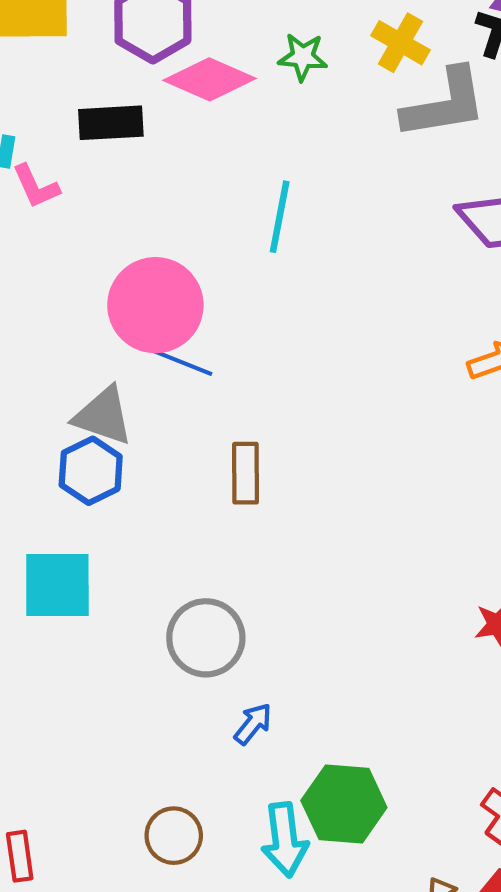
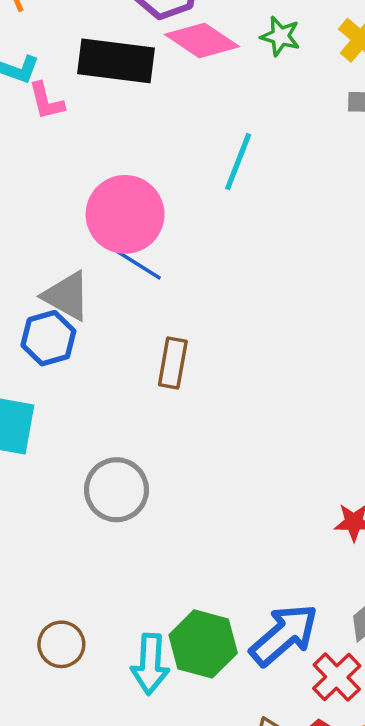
black rectangle: (111, 123) -> (116, 61), size x1.4
blue arrow: (253, 724) -> (284, 635), moved, size x2.0

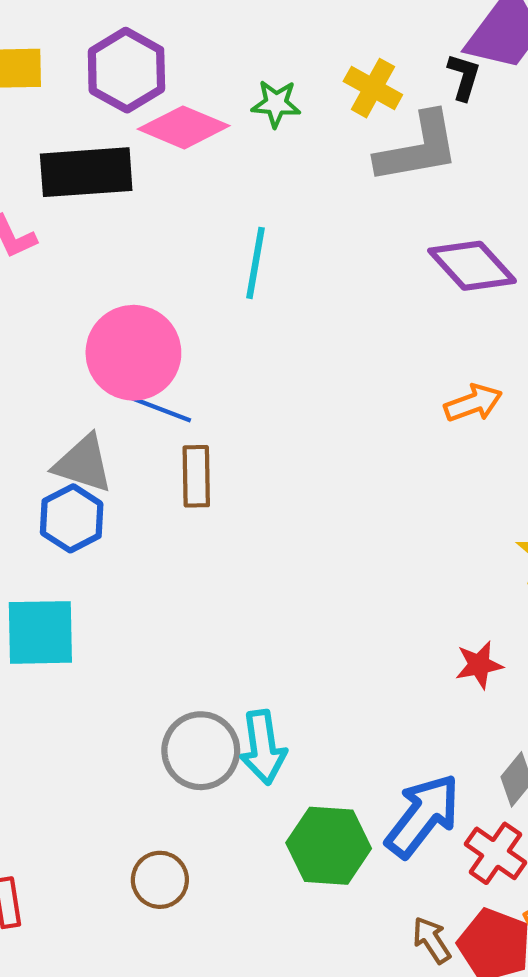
brown rectangle: (173, 363) -> (196, 476), moved
gray circle: (116, 490) -> (201, 751), moved
cyan arrow: (150, 664) -> (263, 747), moved

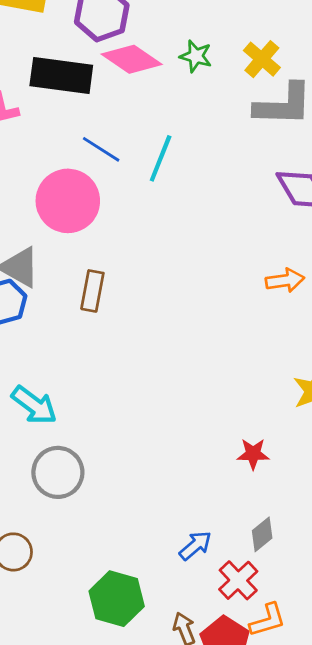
blue line: (161, 409) -> (101, 149), moved
cyan arrow: (263, 747) -> (34, 405), moved, turned -57
blue arrow: (423, 816) -> (195, 546), size x0.6
green hexagon: (329, 846) -> (117, 599), moved

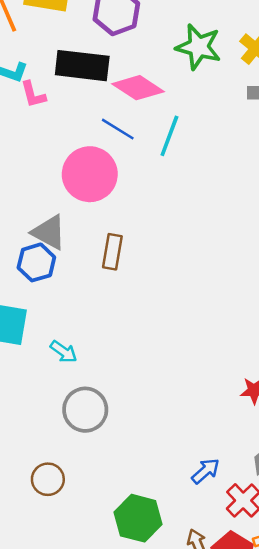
green star: (196, 56) -> (198, 47), size x1.6
pink diamond: (132, 59) -> (138, 88), moved
cyan arrow: (34, 405) -> (64, 352), size x0.7

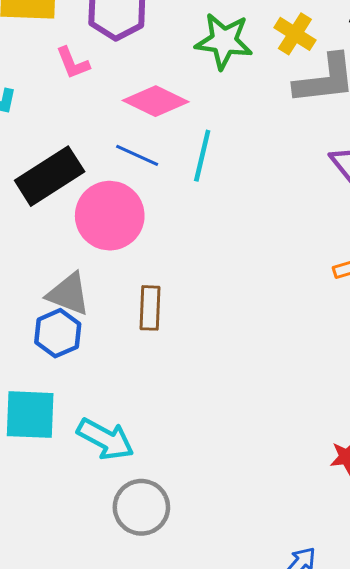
black rectangle: (82, 66) -> (50, 176), moved, turned -32
pink L-shape: (33, 94) -> (73, 63), moved
cyan arrow: (64, 352) -> (106, 439), size x1.6

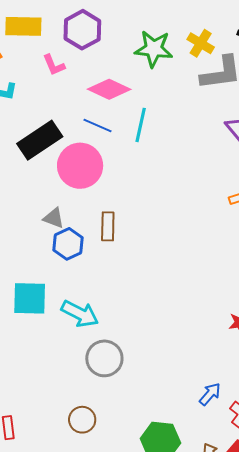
gray triangle: (69, 294) -> (54, 218), size x0.7
blue hexagon: (58, 333) -> (68, 244), moved

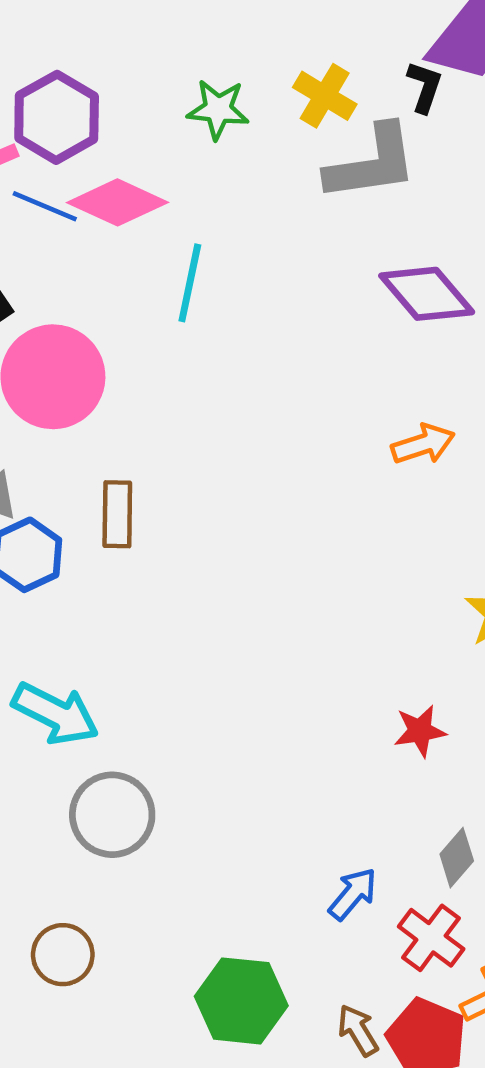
purple hexagon: (82, 30) -> (57, 117), moved
green star: (154, 49) -> (218, 109), size x0.7
blue line: (98, 125) -> (45, 206), moved

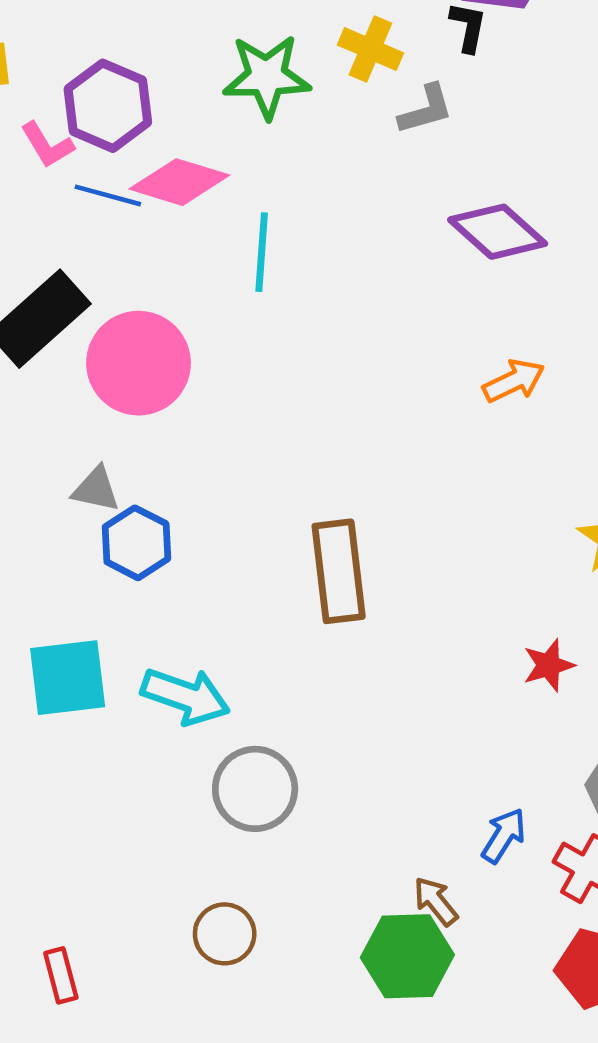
green star: (218, 109) -> (267, 77), size x1.4
gray L-shape: (372, 163) -> (426, 109), size x0.6
brown rectangle: (117, 514) -> (339, 571), moved, size x1.5
brown arrow: (358, 1030) -> (436, 901), moved

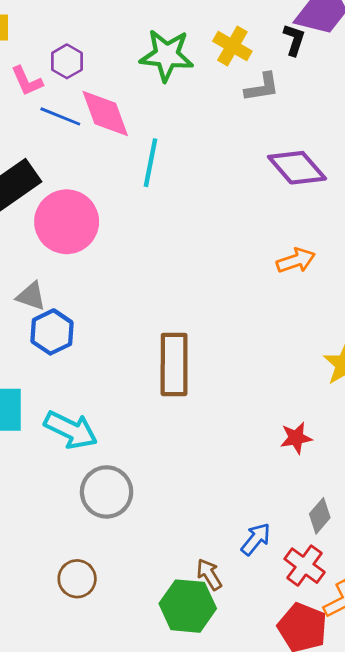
purple hexagon: (108, 106) -> (67, 61), size x0.6
pink diamond: (179, 182) -> (105, 114), turned 46

